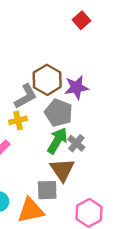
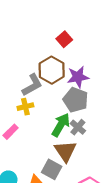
red square: (81, 20) -> (64, 39), moved
gray pentagon: (59, 113) -> (76, 100), moved
gray square: (47, 190) -> (52, 169), turned 30

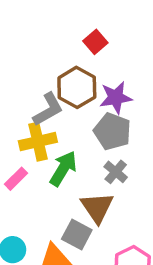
yellow cross: (25, 107) -> (38, 142), size x1.5
green arrow: (61, 125) -> (63, 169), moved

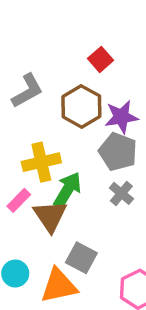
gray L-shape: (48, 109) -> (27, 91), moved
brown triangle: (97, 207) -> (50, 216), moved

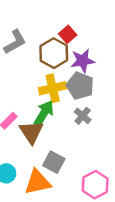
red square: (101, 59) -> (68, 34), moved
yellow cross: (41, 162) -> (53, 88), moved

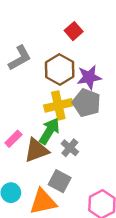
red square: (68, 34) -> (74, 31), moved
gray cross: (83, 116) -> (70, 148), moved
brown triangle: (31, 132) -> (37, 150), turned 44

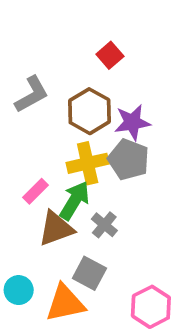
pink rectangle: (13, 139) -> (35, 191), moved

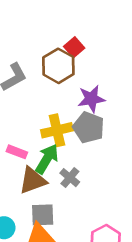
brown hexagon: (89, 111) -> (58, 66), moved
pink rectangle: (35, 191) -> (17, 152), turned 66
gray square: (89, 273) -> (43, 215), moved, turned -30

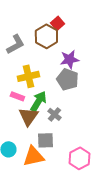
yellow cross: (57, 130) -> (28, 76), moved
brown triangle: (33, 180) -> (28, 116), turned -35
gray square: (43, 215) -> (45, 140), moved

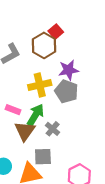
yellow cross: (28, 76) -> (40, 85), moved

